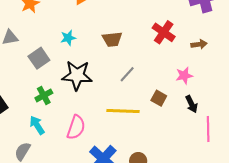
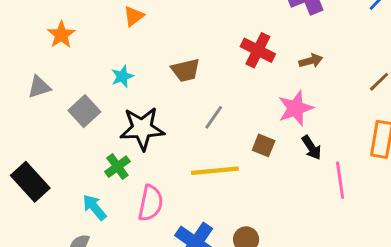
pink star: (184, 76) -> (296, 108), size x1.4
green cross: (44, 95) -> (117, 167), moved

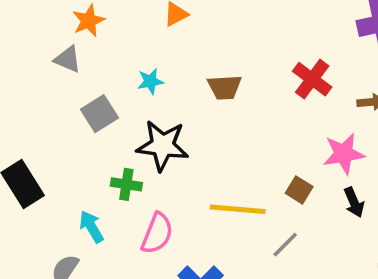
gray triangle: (39, 87) -> (68, 59), moved, turned 30
gray line: (214, 117) -> (285, 245), moved
green cross: (117, 167) -> (126, 184), turned 35

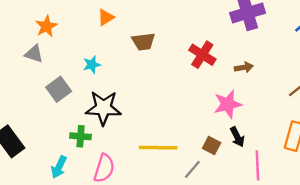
brown trapezoid: (225, 87) -> (143, 42), moved
brown square: (299, 190) -> (212, 146), moved
cyan arrow: (91, 227) -> (59, 167), turned -120

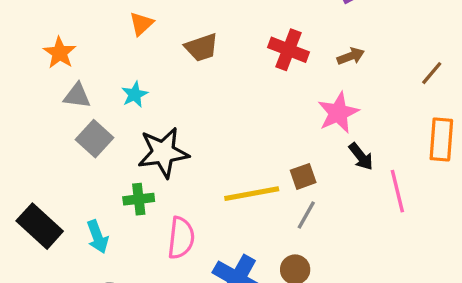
gray triangle: (34, 54) -> (77, 96), moved
brown square: (212, 146) -> (303, 176), moved, turned -36
cyan arrow: (59, 167) -> (98, 237), moved, turned -35

